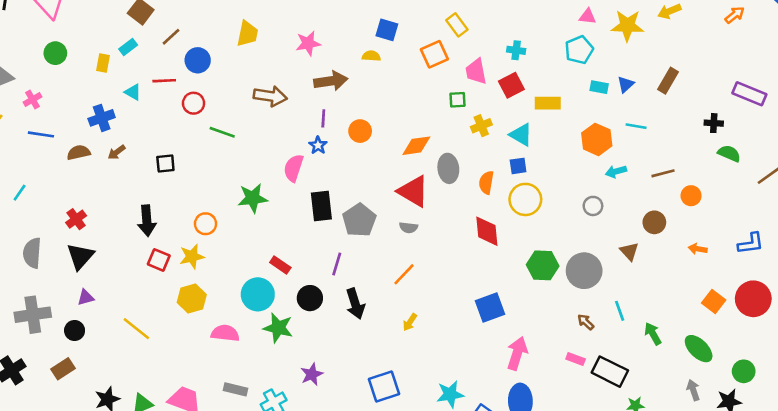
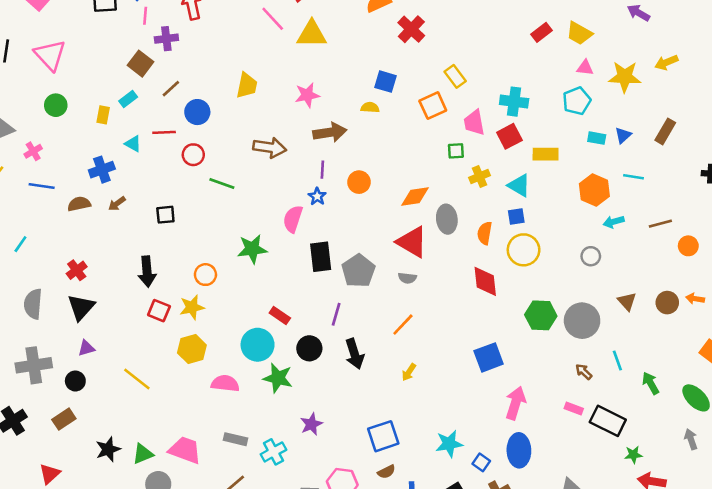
cyan cross: (516, 50) -> (514, 102), size x1.5
brown circle: (654, 222) -> (667, 303), moved

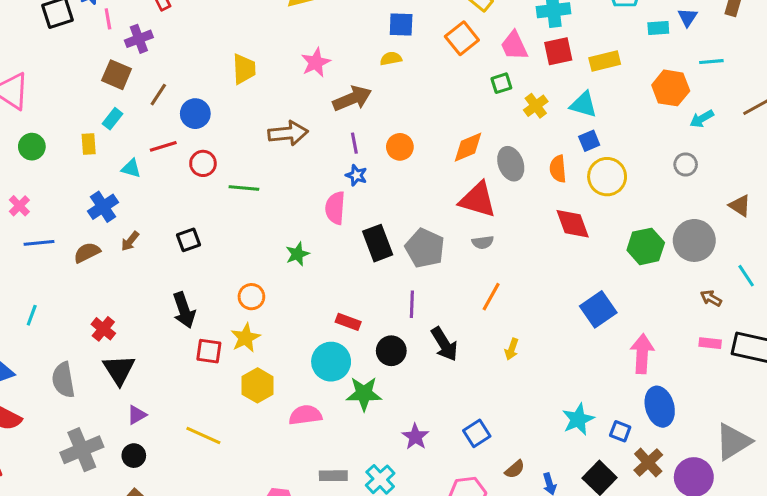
red square: (509, 136) -> (558, 51), turned 30
green star: (252, 249) -> (297, 254), size x0.7
blue square: (383, 436) -> (477, 433), moved, size x0.7

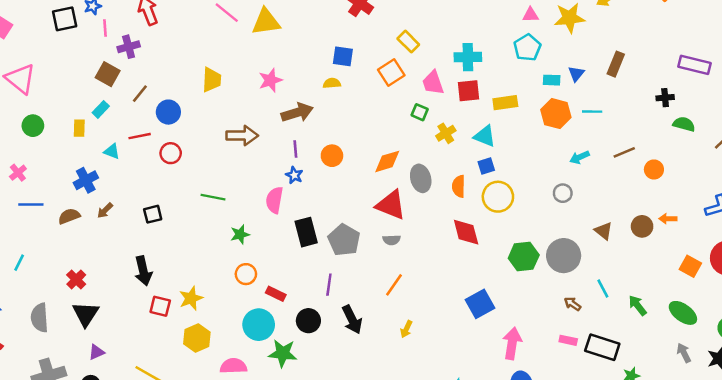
green square: (501, 83) -> (420, 112), turned 35
orange hexagon: (671, 88) -> (556, 114), moved
green line: (244, 188) -> (213, 197), moved
orange circle: (251, 297) -> (246, 274), moved

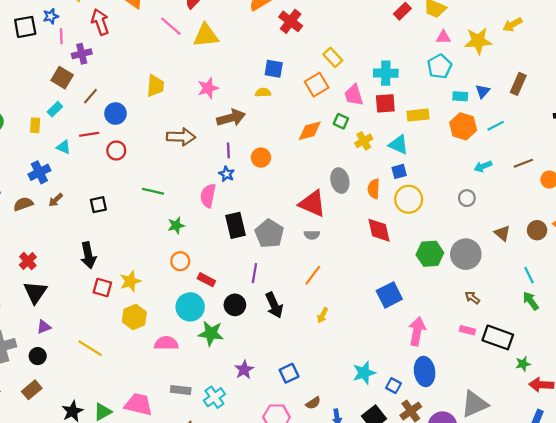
cyan line: (592, 112) -> (496, 126), turned -30
orange diamond: (387, 161) -> (310, 131), moved
cyan line: (603, 288) -> (529, 275), moved

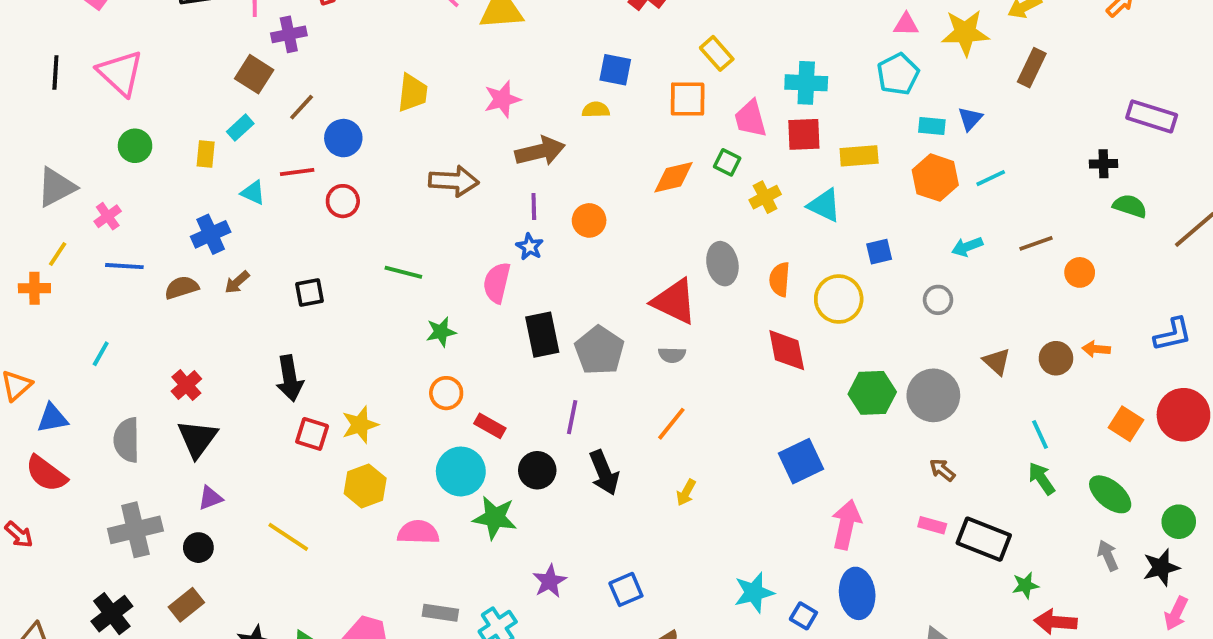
brown rectangle: (518, 84) -> (1032, 68), moved
orange square: (317, 85) -> (688, 99), turned 30
blue square: (399, 171) -> (879, 252), moved

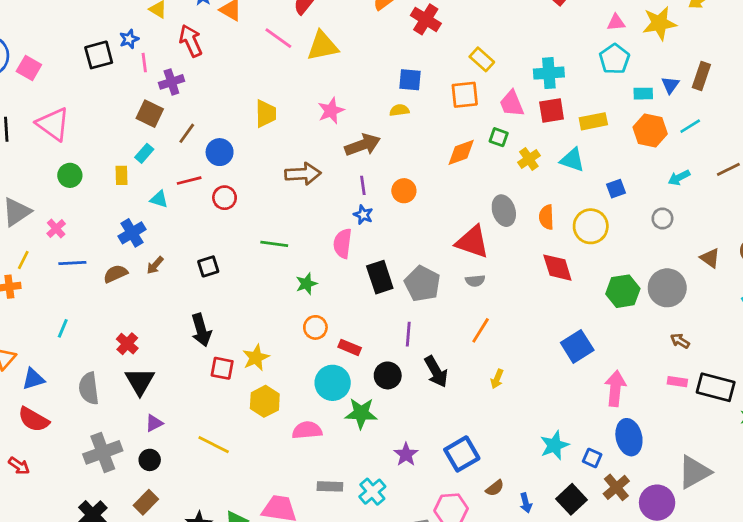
brown rectangle: (1032, 68) -> (701, 76), moved
blue square: (626, 589) -> (462, 454), size x1.4

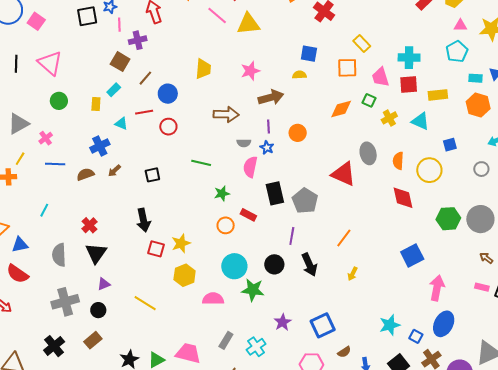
gray semicircle: (475, 281) -> (244, 143), moved
red rectangle: (350, 347) -> (248, 215), moved
blue ellipse: (629, 437) -> (444, 324), turned 35
gray rectangle: (330, 486) -> (226, 340), turned -66

